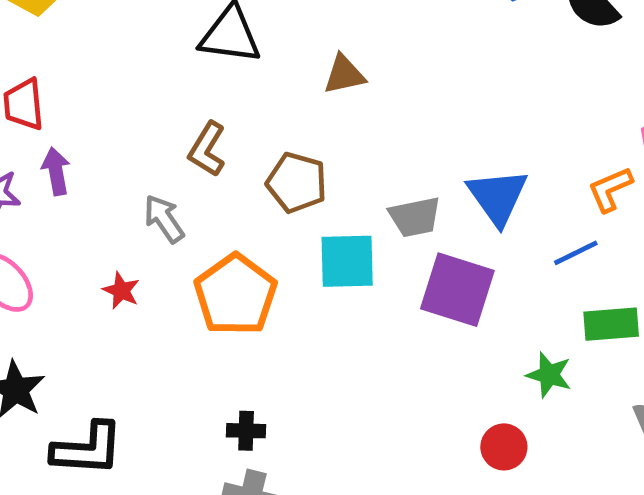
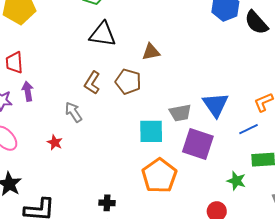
brown pentagon: (297, 183) -> (128, 82), moved
orange pentagon: (235, 295) -> (159, 176), moved

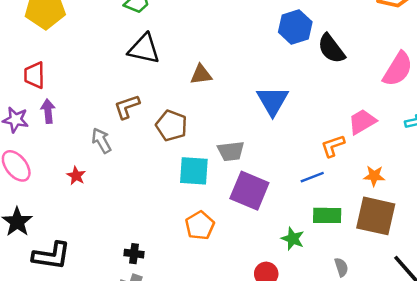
brown pentagon: (128, 82) -> (171, 126), moved
brown L-shape: (92, 83) -> (127, 107), turned 35
blue triangle: (215, 105) -> (273, 101), moved
orange pentagon: (159, 176) -> (200, 225), size x0.7

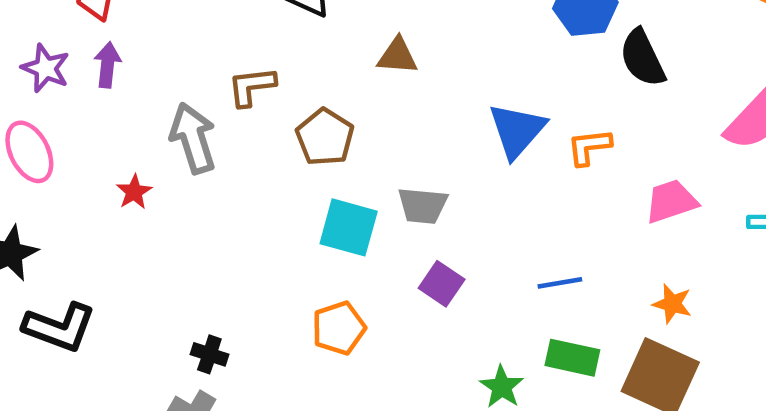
gray arrow: (101, 141) -> (193, 138), size x1.4
orange L-shape: (333, 146) -> (589, 147), moved
purple square: (249, 191) -> (442, 284), size x0.6

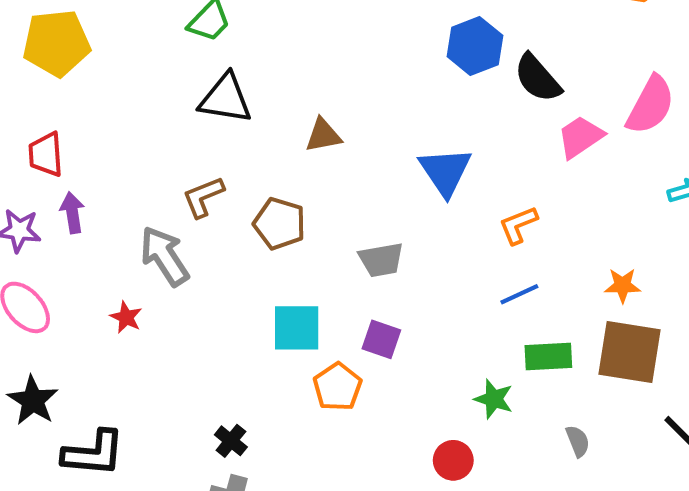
orange L-shape: (589, 147) -> (518, 225), moved
pink trapezoid: (671, 201) -> (580, 137), moved
cyan square: (349, 227) -> (297, 328), moved
purple square: (442, 284) -> (381, 339), moved
black cross: (209, 354) -> (231, 441), turned 36

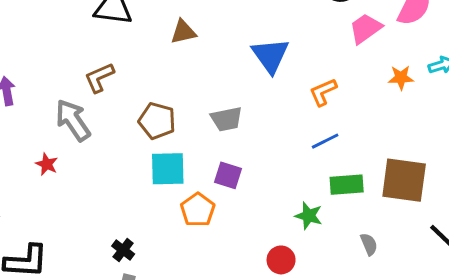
brown pentagon: (279, 224) -> (157, 121), moved
orange star: (623, 285) -> (401, 78), moved

